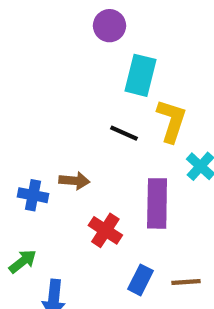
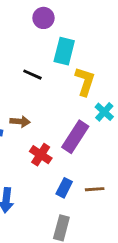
black line: (124, 133) -> (32, 75), moved
purple rectangle: (157, 203) -> (75, 137), turned 32

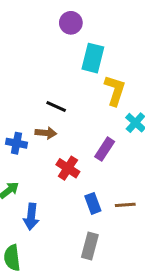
black line: (32, 75) -> (56, 107), moved
purple rectangle: (75, 137) -> (105, 149), size x0.7
blue rectangle: (64, 188) -> (93, 203), turned -48

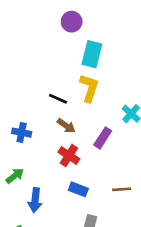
yellow L-shape: (115, 90) -> (89, 88), moved
brown arrow: (46, 133) -> (66, 126), moved, turned 30
blue rectangle: (93, 203) -> (78, 189), moved, turned -48

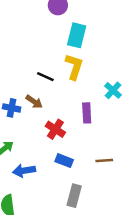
brown arrow: (66, 126) -> (34, 102), moved
purple rectangle: (103, 138) -> (87, 113), turned -36
blue arrow: (35, 200) -> (24, 171), turned 75

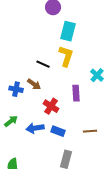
blue arrow: (24, 171) -> (35, 128), moved

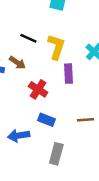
yellow L-shape: (66, 56) -> (56, 47), moved
blue arrow: (35, 128) -> (19, 136), moved

